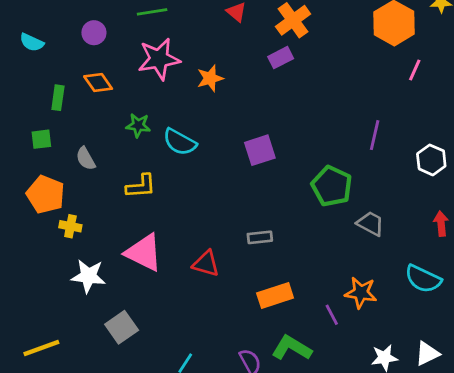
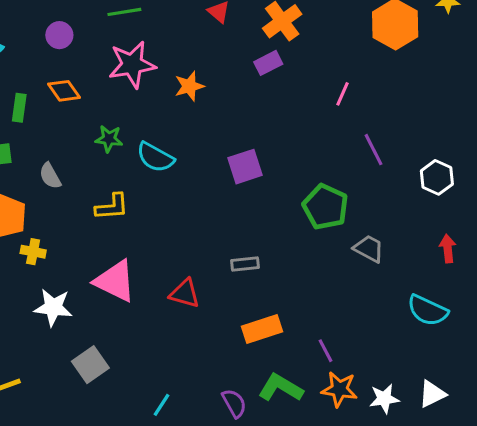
pink line: (415, 70) -> (342, 94), moved
purple line: (375, 135) -> (373, 150), turned -40
orange star: (361, 293) -> (339, 389), moved

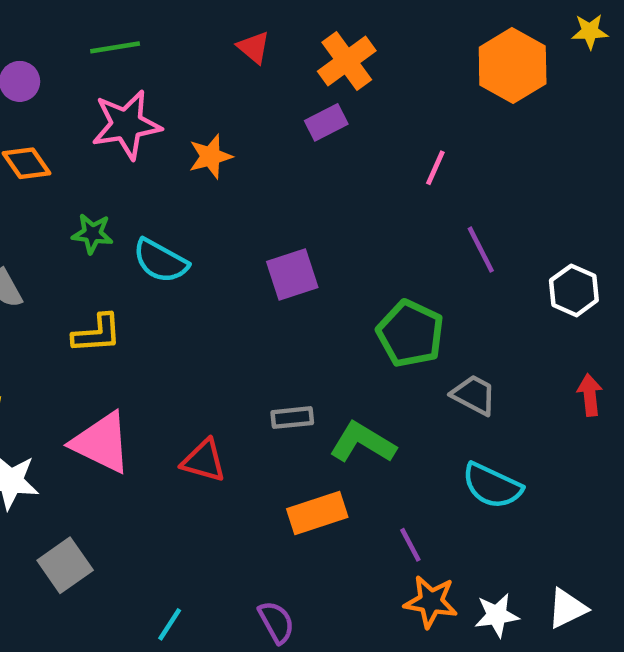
cyan semicircle: (428, 310) -> (492, 486), moved
green L-shape: (281, 388) -> (363, 443), moved

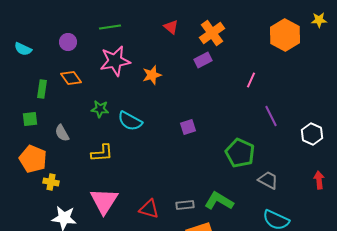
purple square: (292, 275) -> (188, 127), size x0.7
gray rectangle: (292, 418) -> (185, 205), moved
pink triangle: (101, 443) -> (104, 201), turned 36

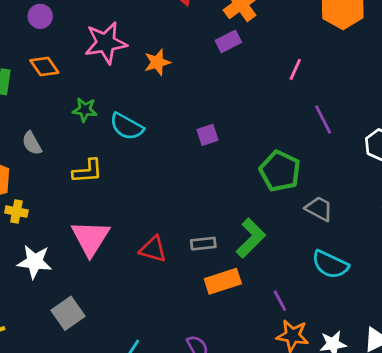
green L-shape: (219, 201) -> (251, 238), turned 104

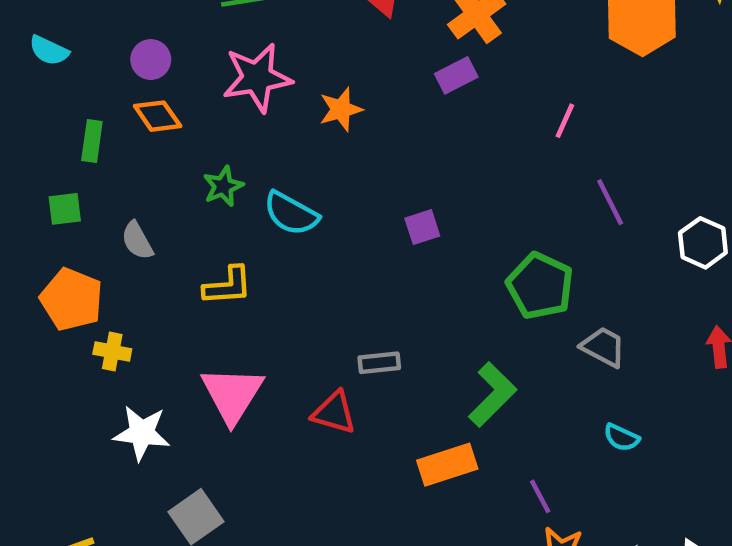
purple circle: (40, 16) -> (151, 60), moved
green star: (85, 110) -> (223, 186), turned -30
gray rectangle: (203, 244) -> (379, 363), moved
cyan semicircle: (330, 264) -> (621, 437), size x0.6

